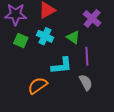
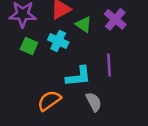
green triangle: (73, 37) -> (84, 24), moved
gray semicircle: (86, 82) -> (94, 102), moved

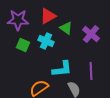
purple cross: (115, 19) -> (91, 34), moved
purple line: (109, 65) -> (91, 71), moved

